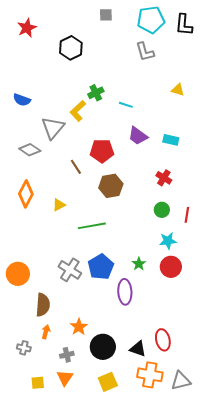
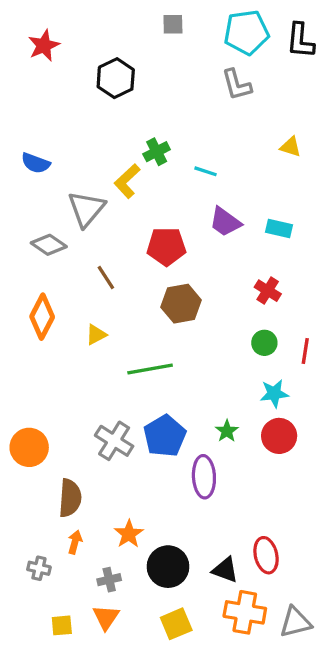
brown line: (76, 167) -> (106, 277), moved

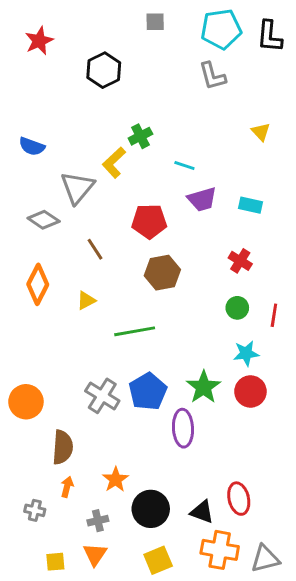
yellow triangle: (291, 147) -> (261, 132), turned 30
cyan line: (206, 171) -> (184, 166), moved
purple trapezoid: (225, 222) -> (202, 199), turned -52
green star: (227, 431) -> (204, 387), size x1.6

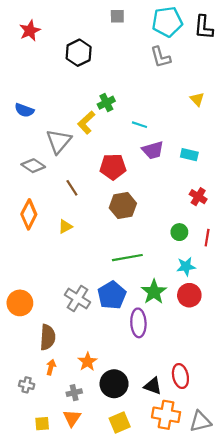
red cross: (240, 261) -> (198, 197), moved
green line: (135, 331) -> (127, 258), moved

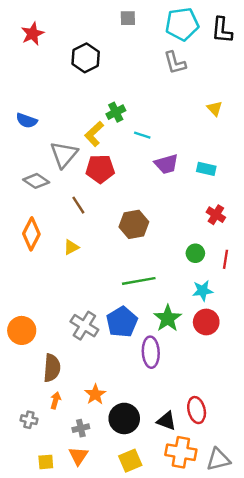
cyan line: (140, 125) -> (142, 135), moved
red pentagon: (113, 167) -> (100, 169), moved

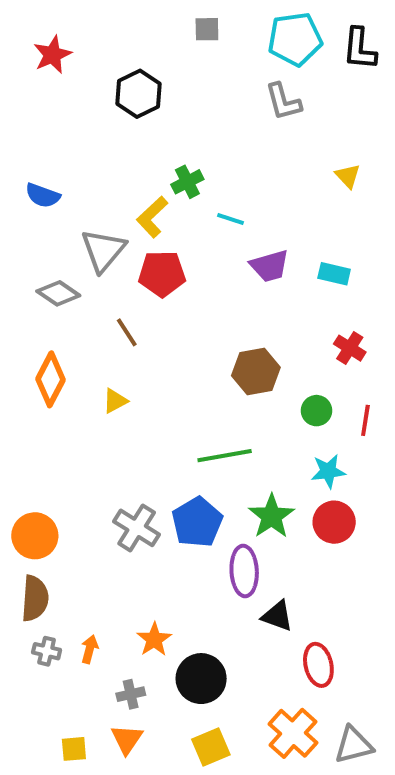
brown hexagon: (134, 224) -> (256, 372), moved
brown semicircle: (52, 368) -> (35, 598), moved
gray cross: (29, 420) -> (47, 651), moved
black triangle: (166, 421) -> (277, 616), moved
orange cross: (181, 452) -> (293, 733), turned 32

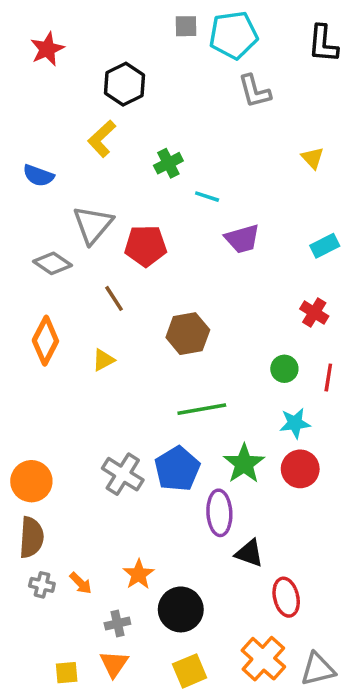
cyan pentagon: (295, 39) -> (233, 35), moved
yellow L-shape: (152, 217) -> (102, 139), moved
cyan rectangle: (334, 274) -> (325, 246), moved, turned -40
brown hexagon: (256, 372) -> (188, 334), moved
orange arrow: (90, 649) -> (81, 583), turned 120

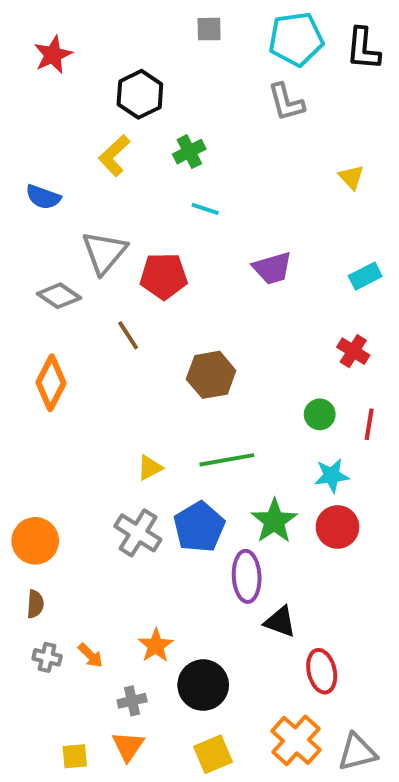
cyan pentagon: (233, 35) -> (296, 39), moved
green cross: (168, 163) -> (189, 152), moved
cyan line: (207, 197) -> (205, 209), moved
yellow triangle: (103, 360) -> (150, 468), moved
brown semicircle: (31, 537) -> (35, 604), size x0.6

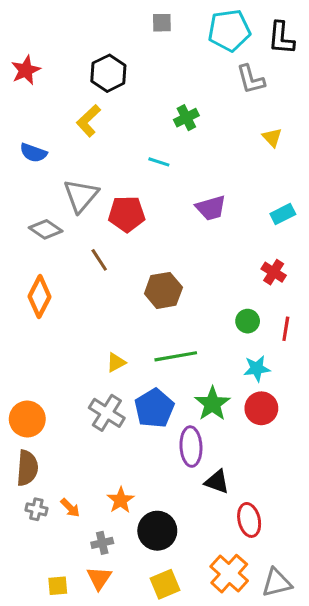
red star: (53, 55) -> (26, 70), moved
gray L-shape: (286, 102) -> (251, 79), moved
green cross: (189, 152) -> (186, 118), moved
brown semicircle: (35, 604) -> (27, 468), size x1.6

